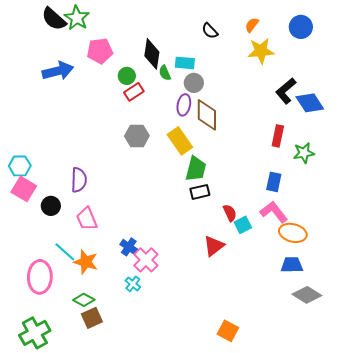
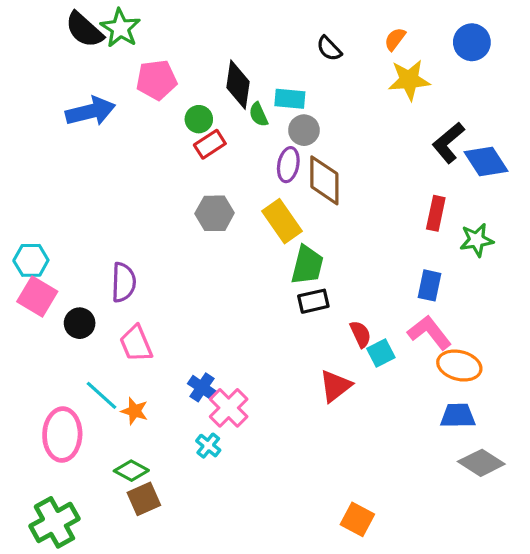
orange star: (86, 262) -> (134, 411), size x0.7

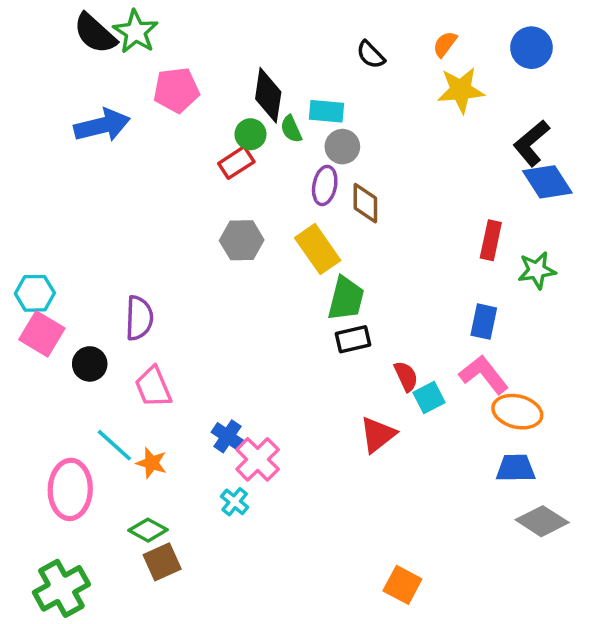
green circle: (199, 119) -> (250, 134), moved
black L-shape: (448, 143) -> (531, 143), moved
brown diamond: (324, 180) -> (365, 203), size x0.7

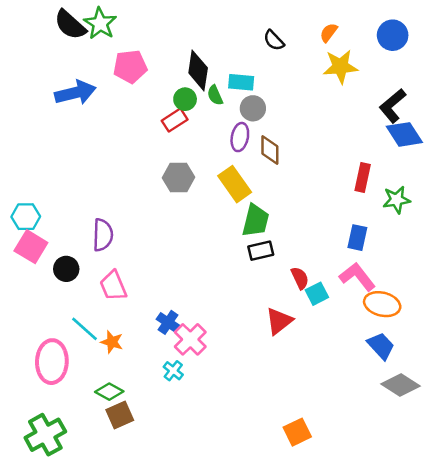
blue trapezoid: (516, 468) -> (381, 346), turned 48
orange square: (402, 585) -> (297, 432), turned 36

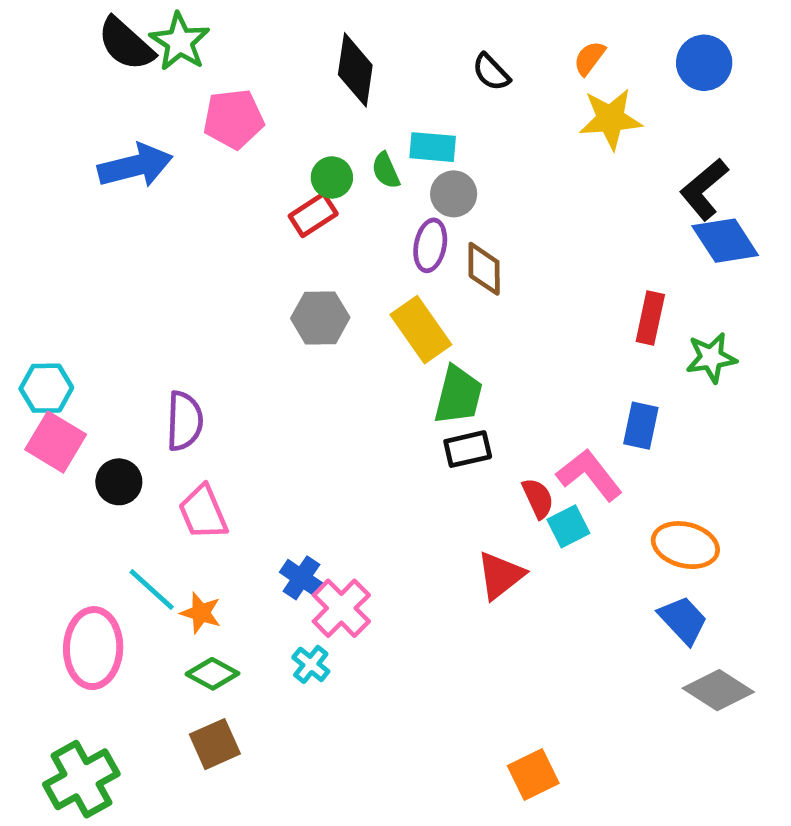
black diamond: (198, 70) -> (355, 70), moved
pink L-shape: (357, 277) -> (589, 475), moved
green diamond: (109, 392) -> (212, 674), moved

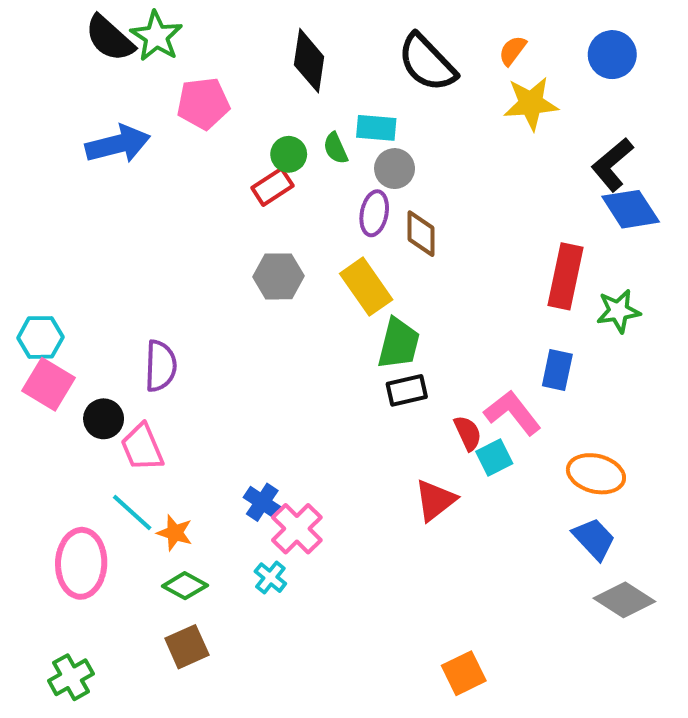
black semicircle: (491, 72) -> (427, 63), size x1.8
red rectangle: (650, 318) -> (565, 276), size x1.4
pink trapezoid: (203, 512) -> (142, 447), moved
green cross: (81, 779) -> (71, 677), size x0.7

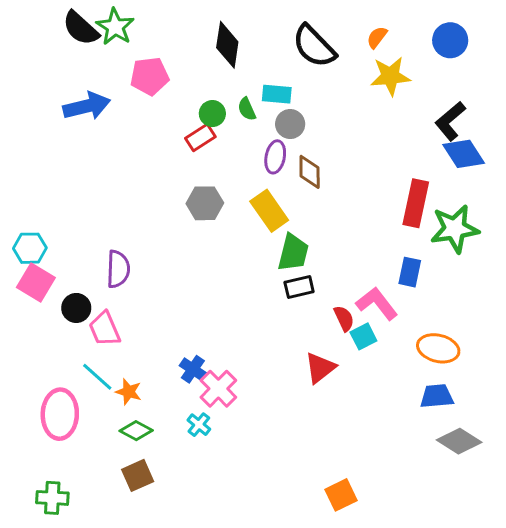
green star: (618, 311) -> (455, 229), size x1.5
blue trapezoid: (594, 539) -> (437, 396), turned -52
green cross: (71, 677) -> (52, 498), turned 32

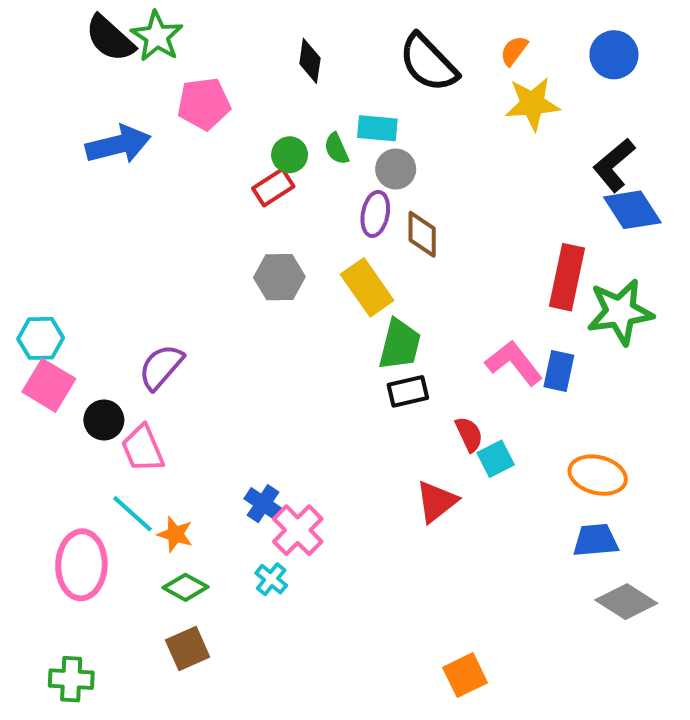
black diamond: (227, 45) -> (310, 61), size x0.7
purple semicircle: (118, 269) -> (161, 367), turned -141
pink L-shape: (377, 303) -> (514, 363), moved

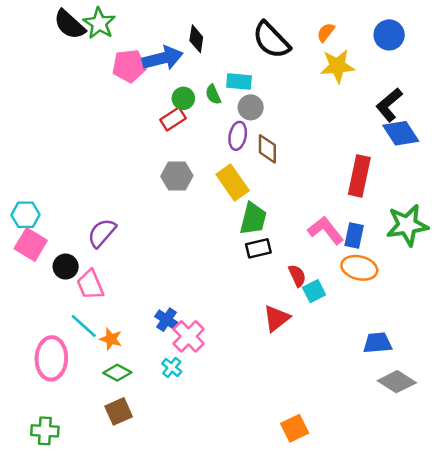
blue arrow: (118, 145) -> (163, 58), moved
green star: (620, 312) -> (407, 225), moved
orange ellipse: (598, 475) -> (359, 268), moved

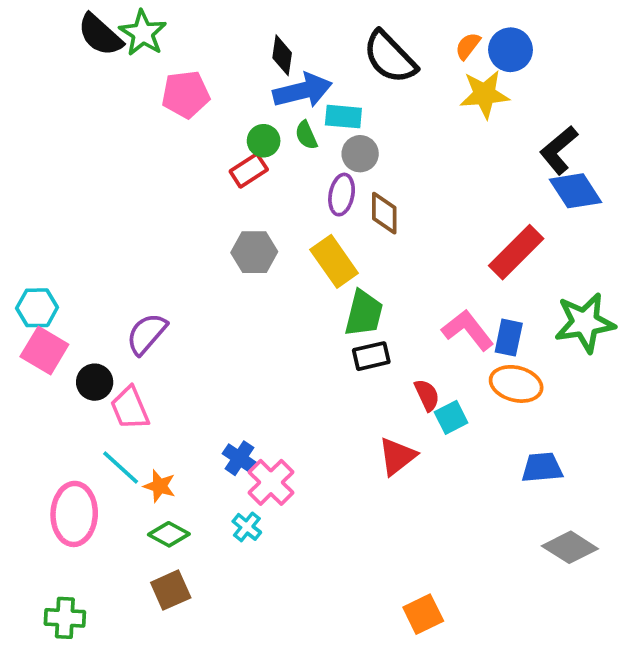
blue circle: (389, 35) -> (510, 50), moved
blue arrow: (163, 58) -> (303, 91), moved
red rectangle: (359, 176) -> (516, 252), turned 33
blue trapezoid: (377, 343) -> (542, 467), moved

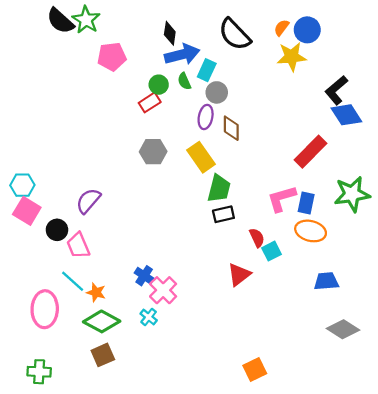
cyan rectangle: (343, 117) -> (207, 70), turned -70
pink L-shape: (468, 330) -> (282, 199), turned -68
green diamond: (169, 534) -> (102, 321), size x1.5

